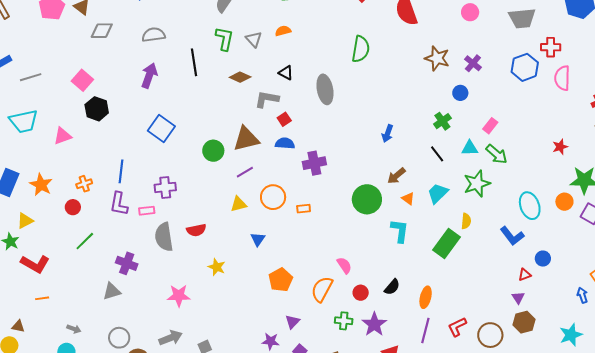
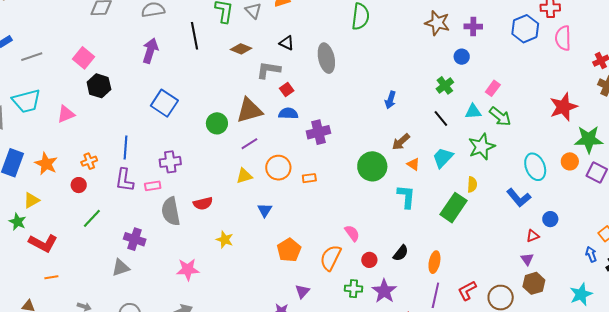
purple cross: (473, 63) -> (473, 27), turned -36
red star: (560, 147) -> (563, 107), size x1.8

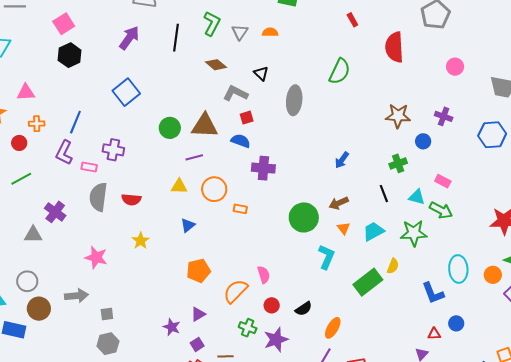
brown star: (437, 23) -> (398, 116), moved, turned -30
pink rectangle: (493, 88) -> (443, 181), turned 63
pink triangle: (66, 114) -> (26, 92), moved
green arrow: (500, 116) -> (441, 210), turned -30

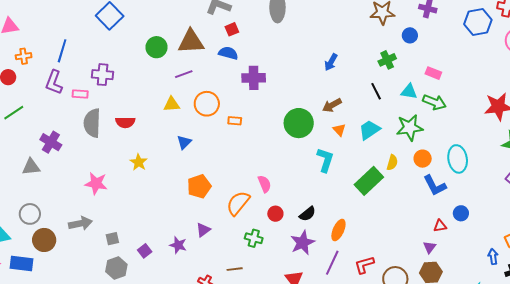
orange circle: (493, 275) -> (423, 159), moved
purple star: (276, 340) -> (303, 243), moved
purple square: (197, 344) -> (145, 251), moved

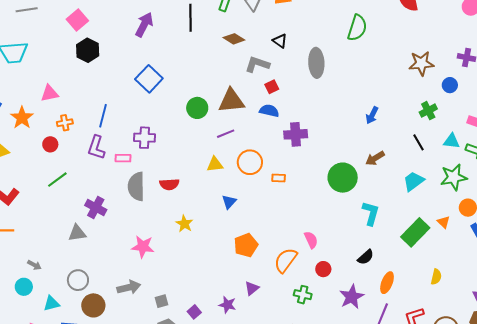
orange triangle: (339, 130) -> (444, 222), moved
yellow semicircle: (392, 162) -> (436, 277), moved
black semicircle: (308, 214) -> (366, 257), moved

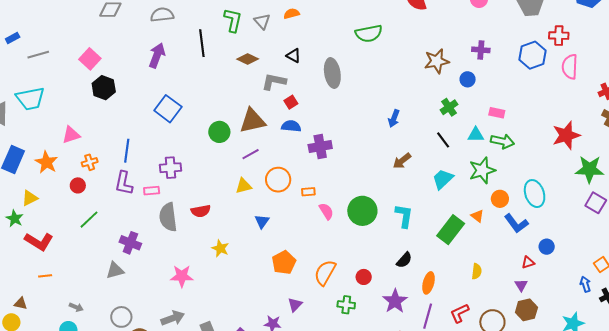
green semicircle: (357, 28) -> (369, 33), turned 68
green circle: (343, 178) -> (362, 211), moved
pink semicircle: (311, 240) -> (326, 211), moved

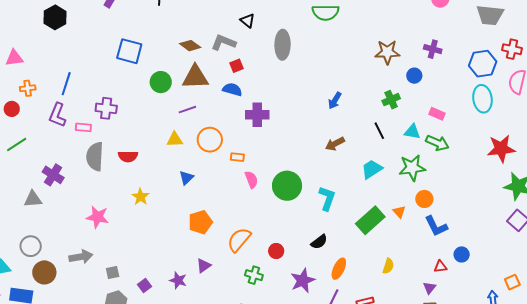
brown diamond: (248, 59) -> (190, 46), moved
blue square: (168, 109) -> (129, 51), moved, turned -32
cyan ellipse: (535, 194) -> (483, 99), moved

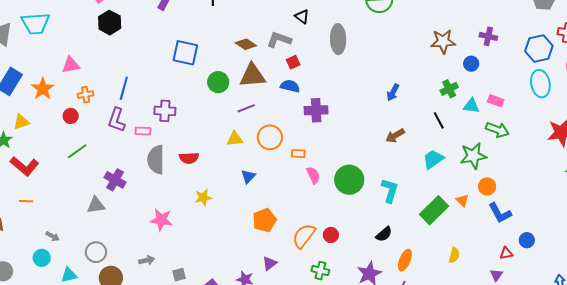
cyan triangle: (412, 132) -> (471, 106), moved
yellow star: (140, 197) -> (203, 198), turned 30
red circle: (276, 251) -> (331, 235), moved
gray arrow: (81, 257) -> (147, 260), size x0.7

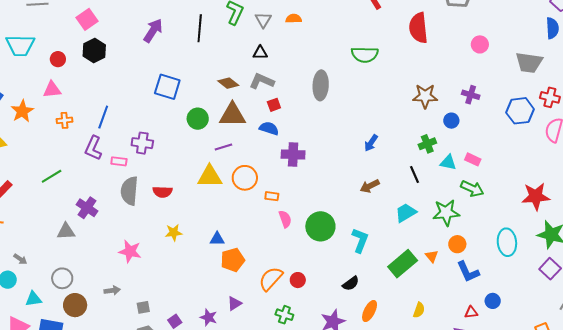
black triangle: (302, 17) -> (260, 53), moved, turned -42
cyan ellipse: (540, 84) -> (507, 242), moved
red circle: (71, 116) -> (58, 59), moved
yellow triangle: (235, 139) -> (210, 177), size x1.5
blue triangle: (248, 176) -> (217, 239), moved, turned 42

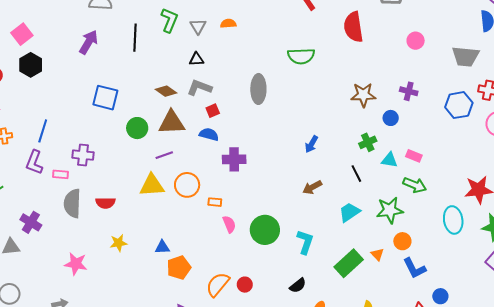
cyan ellipse: (507, 242) -> (453, 220), moved

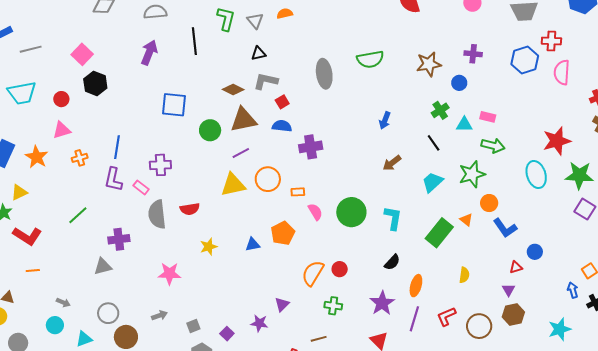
green semicircle: (301, 56) -> (370, 59), moved
pink rectangle: (60, 174) -> (141, 187), turned 42
purple cross: (31, 222) -> (119, 239), turned -30
orange pentagon: (179, 268) -> (283, 233), moved

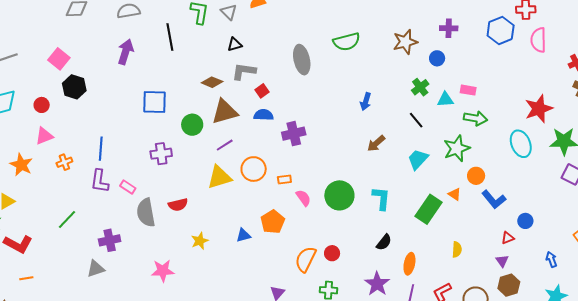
purple cross: (160, 165) -> (161, 154), moved
blue arrow: (573, 290) -> (551, 259), moved

